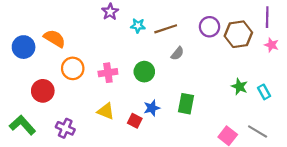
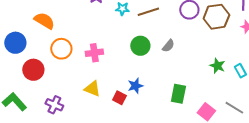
blue circle: (24, 47) -> (15, 43), moved
gray semicircle: (177, 53) -> (168, 46), moved
green circle: (144, 72) -> (140, 46), moved
green rectangle: (186, 104) -> (178, 94), moved

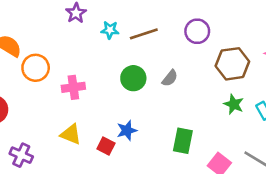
brown hexagon: (216, 17) -> (232, 64), moved
orange circle: (61, 49) -> (36, 68), moved

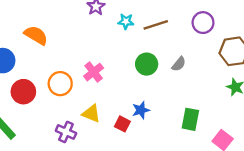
orange circle: (36, 68) -> (60, 84), moved
pink cross: (73, 87) -> (94, 72), turned -30
purple cross: (21, 155) -> (66, 132), moved

